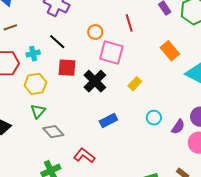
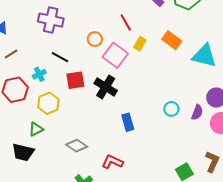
pink square: (111, 53) -> (115, 55), turned 35
yellow rectangle: (135, 84) -> (140, 44), moved
green triangle: (38, 111) -> (36, 129), moved, turned 35
blue rectangle: (108, 121) -> (128, 122), turned -66

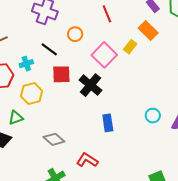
red line: (126, 23) -> (107, 14), moved
orange circle: (95, 39) -> (75, 34), moved
orange rectangle: (172, 40) -> (148, 31), moved

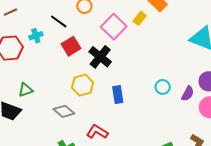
red square: (61, 74) -> (71, 46), turned -30
yellow hexagon: (32, 94) -> (83, 85), moved

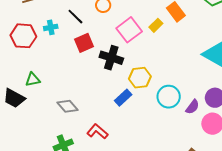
black cross: (100, 57) -> (111, 58), turned -30
yellow hexagon: (83, 85) -> (140, 78), moved
cyan circle: (163, 87) -> (169, 97), size x1.5
blue rectangle: (118, 95) -> (123, 98), turned 48

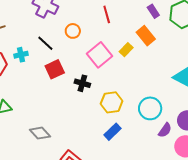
black cross: (111, 58) -> (82, 83), size x0.7
cyan circle: (169, 97) -> (150, 108), moved
blue rectangle: (123, 98) -> (112, 132), moved

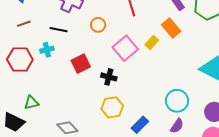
black line: (45, 43) -> (59, 30), moved, turned -30
yellow hexagon: (112, 102) -> (112, 107), moved
purple semicircle: (165, 130) -> (177, 126), moved

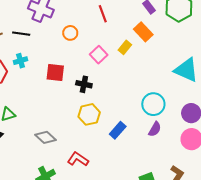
black line: (59, 30) -> (21, 34), moved
pink square: (125, 48) -> (99, 55), size x0.7
red square: (81, 64) -> (55, 73), turned 36

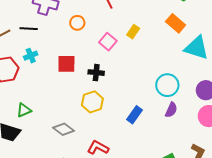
orange rectangle: (143, 32) -> (176, 23), moved
yellow hexagon: (89, 114) -> (92, 102), moved

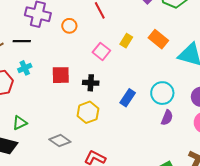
orange circle: (77, 23) -> (69, 26), moved
orange rectangle: (176, 23) -> (158, 39), moved
blue rectangle: (135, 115) -> (128, 98), moved

